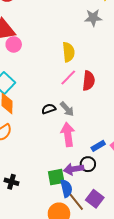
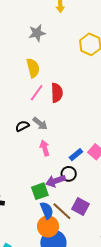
gray star: (93, 18) -> (37, 33), moved
pink arrow: (68, 134) -> (45, 148), size x0.7
blue semicircle: (66, 188) -> (47, 210), moved

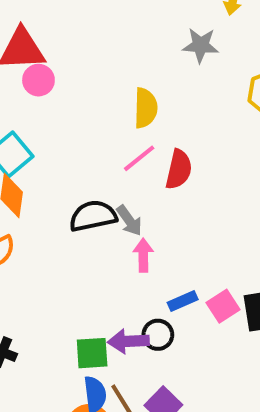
gray star: (37, 33) -> (201, 45), moved
black semicircle: (22, 126) -> (93, 216), size x1.6
pink arrow: (45, 148) -> (143, 255), moved

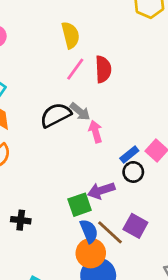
black circle: (158, 335) -> (133, 172), moved

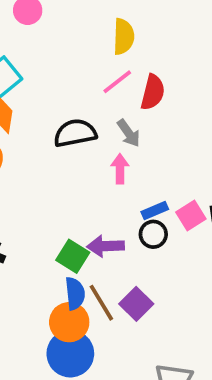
gray arrow: (80, 112) -> (129, 133), moved
green square: (80, 205) -> (73, 256), turned 35

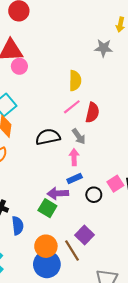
blue rectangle: (155, 210) -> (75, 178), moved
purple arrow: (106, 246) -> (58, 193), moved
blue semicircle: (75, 293) -> (18, 226), moved
brown line: (101, 303) -> (72, 250), moved

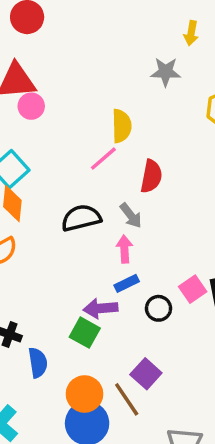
pink line: (72, 107) -> (103, 159), moved

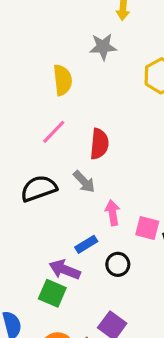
yellow semicircle: (122, 126) -> (63, 80), moved
pink arrow: (124, 249) -> (113, 213), moved
pink square: (193, 289) -> (147, 228), moved, turned -35
purple arrow: (101, 308) -> (65, 270), turned 32

